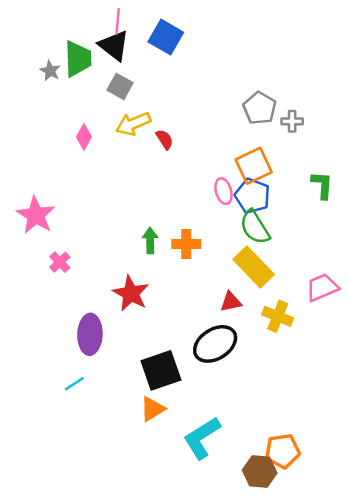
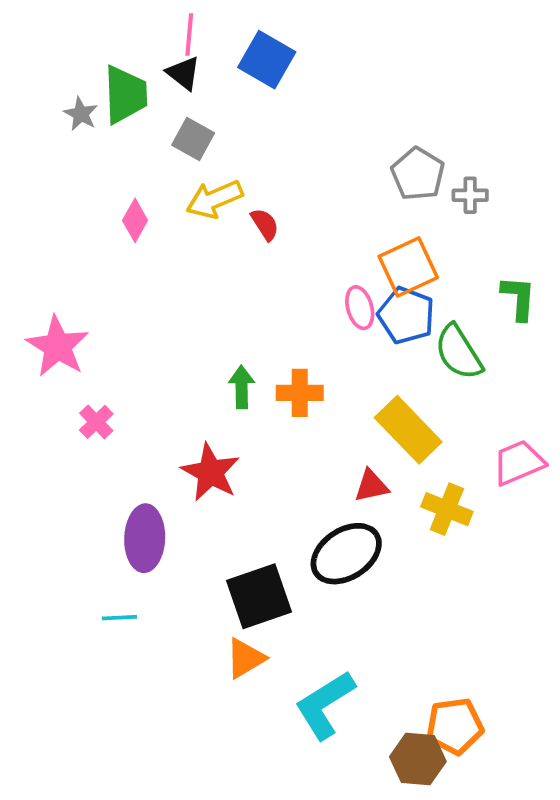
black triangle: (114, 45) -> (183, 73), size x0.7
green semicircle: (255, 227) -> (459, 352), moved
cyan line: (74, 384) -> (120, 618), turned 30

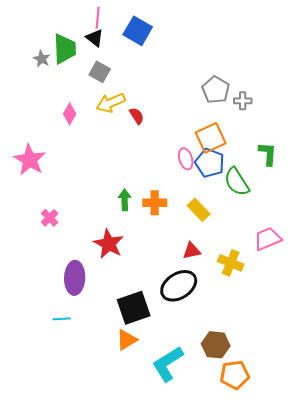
pink star: (58, 346) -> (30, 160), moved
yellow rectangle: (408, 430) -> (199, 210), moved, size x0.7
brown hexagon: (418, 759) -> (216, 345), moved

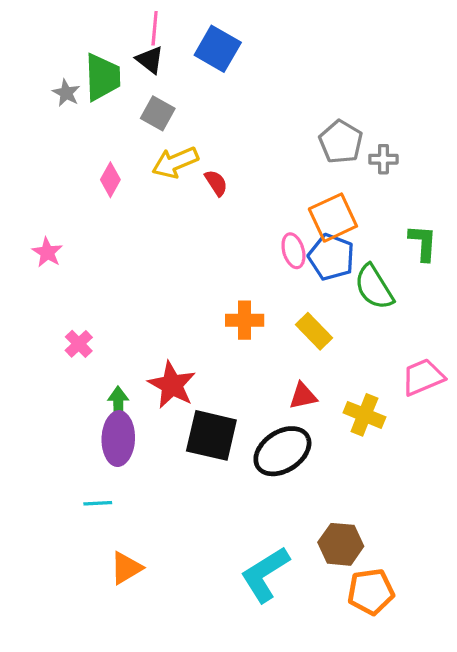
pink star: (30, 160) -> (47, 252), size x0.6
green arrow: (125, 200) -> (118, 404), moved
black square: (134, 308) -> (211, 435), moved, turned 32
orange triangle: (127, 340) -> (126, 568), moved

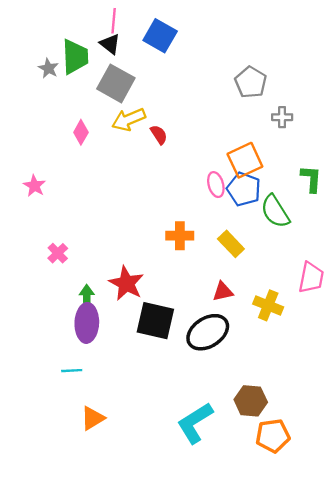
gray square: (158, 113) -> (116, 83), size x1.5
gray pentagon: (341, 142) -> (251, 82), moved
pink trapezoid: (423, 377) -> (311, 278), turned 124

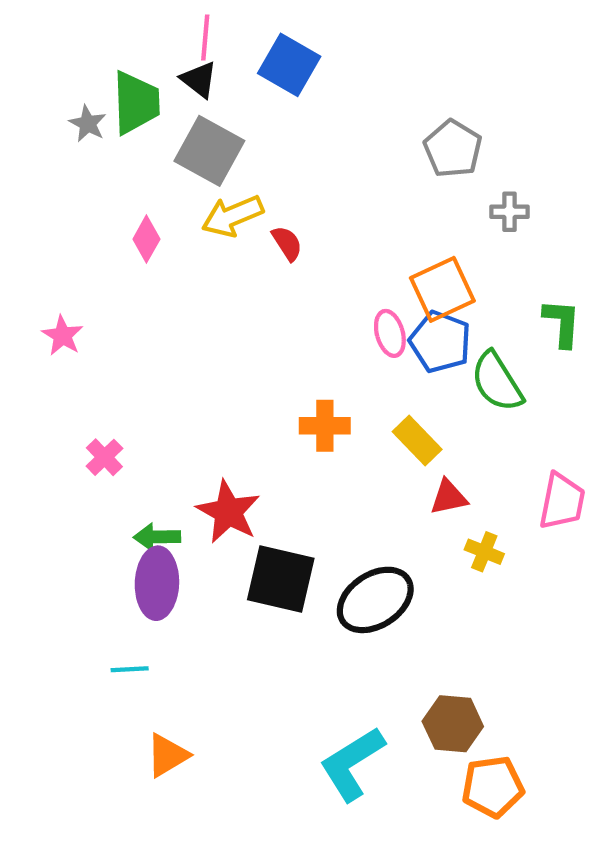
red triangle: (223, 292) -> (449, 497), moved
green arrow: (87, 297) -> (157, 537), turned -90
yellow cross: (268, 305) -> (484, 552), size x0.7

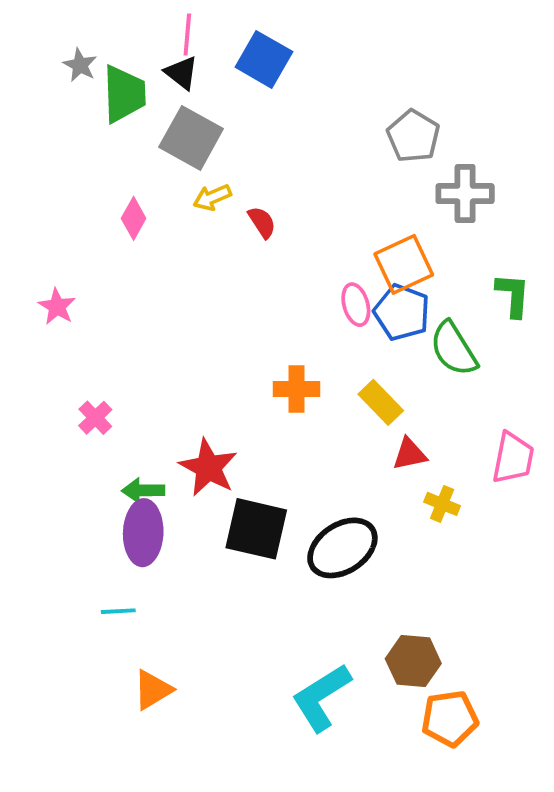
gray star: (88, 124) -> (80, 65), moved
gray cross: (509, 212) -> (465, 194), size x1.6
yellow arrow: (232, 216) -> (212, 197), size x0.7

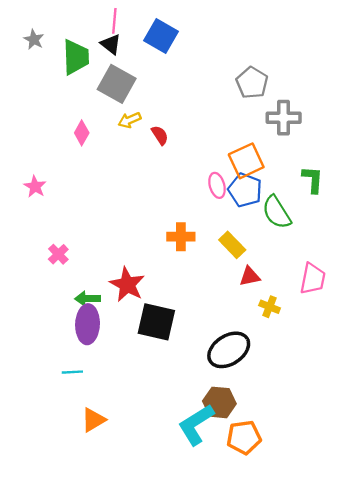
gray star: (80, 65) -> (34, 40), moved
black ellipse: (342, 548) -> (229, 350), moved
brown hexagon: (413, 661) -> (219, 402), moved
orange pentagon: (450, 719) -> (244, 437), moved

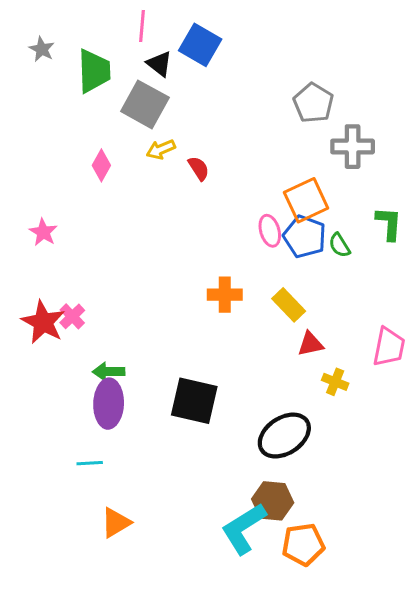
black triangle: (111, 44) -> (159, 64), moved
green semicircle: (277, 212) -> (339, 245), moved, size x0.6
red star: (127, 285) -> (43, 322), moved

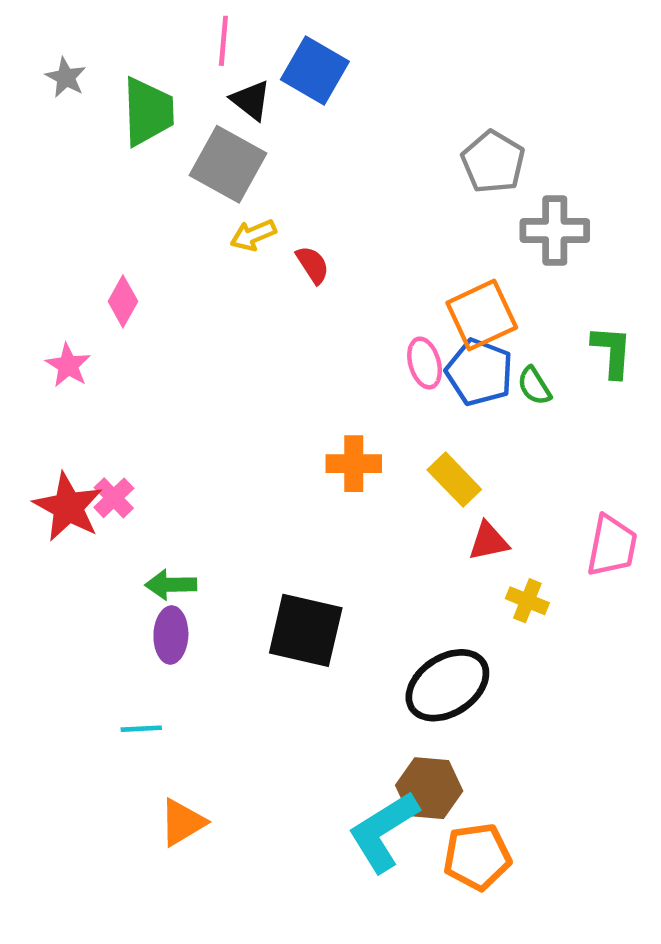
pink diamond: (101, 165) -> (123, 301), moved
purple ellipse: (109, 404) -> (171, 635), size x0.7

